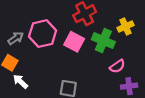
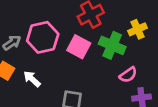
white arrow: (20, 81) -> (32, 79), moved

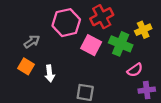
pink hexagon: (43, 37) -> (66, 23), moved
white arrow: (32, 79) -> (50, 73), turned -140

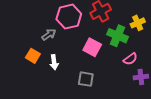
gray arrow: (32, 42) -> (49, 35), moved
pink square: (91, 45) -> (92, 47), moved

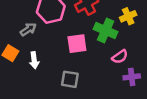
pink square: (92, 47) -> (77, 44), turned -36

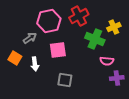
pink square: (77, 44) -> (58, 50), moved
pink semicircle: (120, 57) -> (107, 61), turned 40

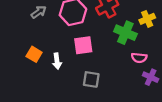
gray arrow: (30, 38) -> (39, 12), moved
purple cross: (117, 78) -> (151, 77), turned 32

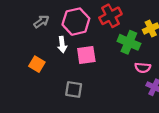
white arrow: (57, 61) -> (62, 45), moved
gray square: (91, 79) -> (74, 89), moved

